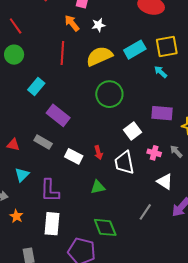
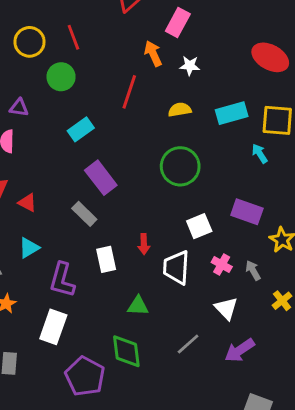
yellow semicircle: (99, 56) -> (180, 110), size x0.6
gray rectangle: (43, 142) -> (84, 214), moved
white rectangle: (74, 156) -> (106, 259), moved, turned 36
green triangle: (98, 187) -> (138, 306), moved

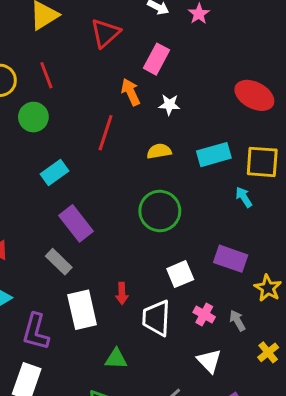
white rectangle: (106, 259) -> (82, 310), size x1.4

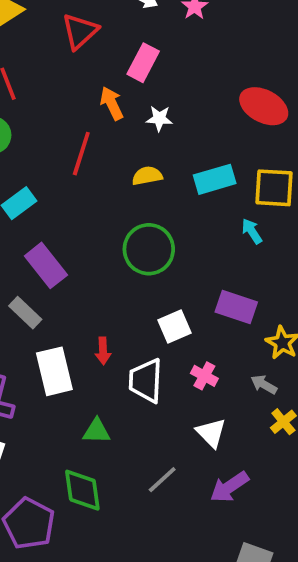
gray arrow: (237, 321) -> (264, 384), moved, turned -30

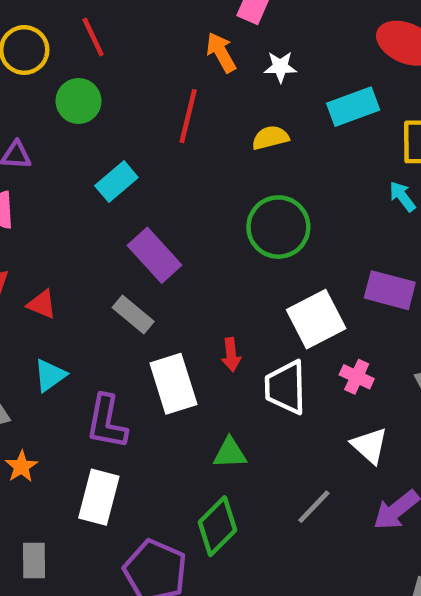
cyan rectangle: (215, 179) -> (353, 107), moved
white square: (175, 327) -> (316, 319), size x1.4
green diamond: (82, 490) -> (218, 526), turned 57

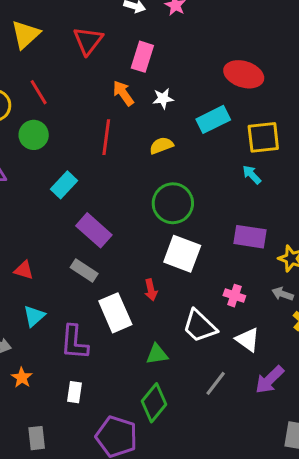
white square: (316, 319) -> (182, 254), moved, turned -36
white trapezoid: (286, 387) -> (200, 326), moved, turned -39
white rectangle: (99, 497) -> (75, 392), size x0.6

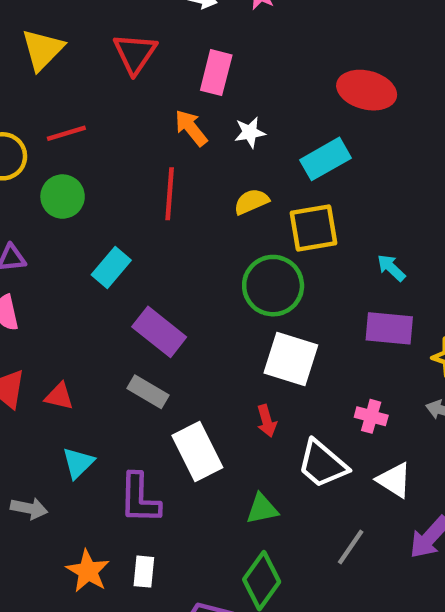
red line: (39, 92) -> (66, 133), turned -72
yellow square: (263, 137) -> (314, 228), moved
cyan arrow: (252, 175) -> (391, 268), moved
red arrow: (151, 290) -> (267, 421), moved
orange star: (22, 378) -> (88, 571), moved, size x1.4

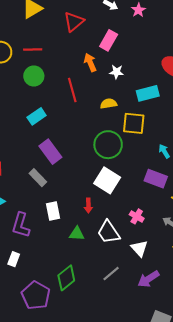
red line: (170, 194) -> (72, 90), turned -35
green circle: (63, 197) -> (34, 76), moved
white rectangle: (197, 452) -> (53, 211), size x0.7
green triangle: (262, 509) -> (77, 234), moved

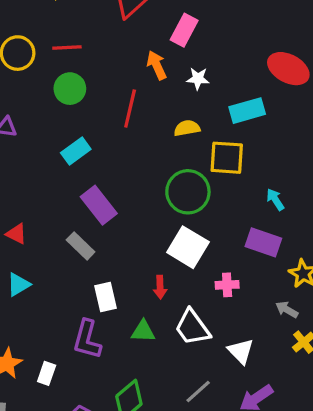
red line: (72, 90) -> (130, 109), turned 30
pink cross: (137, 216) -> (227, 285), moved, turned -32
purple L-shape: (21, 225) -> (87, 339), moved

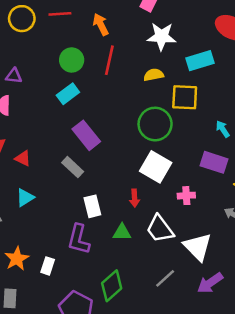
orange arrow: (157, 65) -> (101, 24), moved
white star: (198, 79) -> (161, 36), size x1.6
green circle: (70, 89) -> (72, 60), moved
white triangle: (241, 351) -> (198, 247), size x1.4

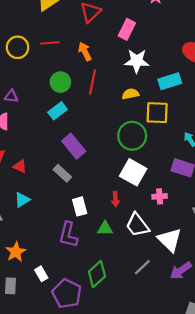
white rectangle: (48, 266) -> (41, 274), moved, turned -48

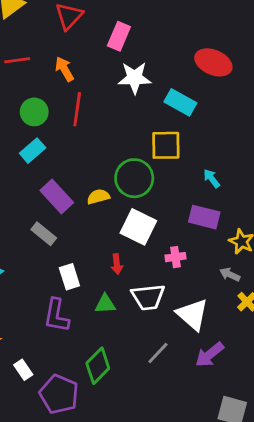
cyan rectangle: (170, 81) -> (180, 102), turned 50
yellow semicircle: (130, 94) -> (98, 197), moved
white trapezoid: (137, 225) -> (148, 297), turned -55

